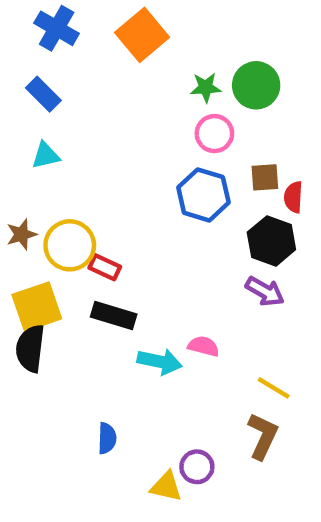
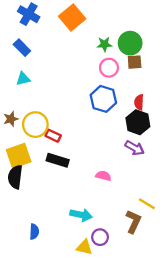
brown square: (265, 177) -> (135, 62), moved
red semicircle: (293, 197) -> (139, 102), moved
cyan arrow: (160, 362) -> (81, 215), moved
yellow line: (274, 388) -> (147, 204), moved
blue semicircle: (107, 438) -> (34, 232), moved

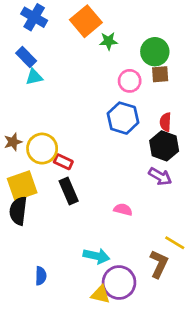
green star: (104, 44) -> (108, 41), moved
cyan triangle: (23, 79) -> (34, 77), moved
black rectangle: (58, 160) -> (69, 191), turned 50
purple circle: (100, 237) -> (119, 282), size x1.6

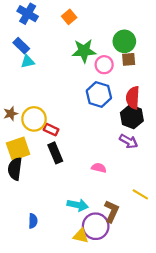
orange square: (86, 21) -> (69, 17), size x0.6
green star: (108, 41) -> (84, 51), moved, size x1.6
red semicircle: (165, 122) -> (133, 98), size x1.5
brown L-shape: (159, 264) -> (112, 211), moved

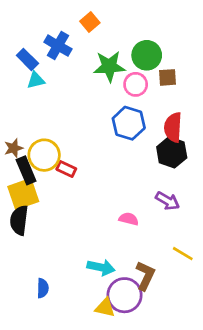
blue cross: (28, 14) -> (58, 46), moved
green circle: (124, 41) -> (147, 55), moved
purple arrow: (129, 141) -> (168, 201), moved
black rectangle: (55, 153) -> (26, 170), moved

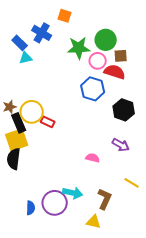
orange square: (90, 22) -> (65, 16), turned -32
red semicircle: (173, 127) -> (115, 72), moved, turned 105
purple circle: (125, 295) -> (55, 203), moved
yellow triangle: (105, 308) -> (94, 222), moved

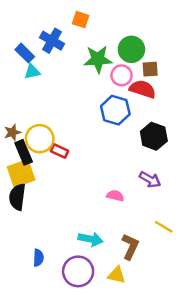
purple circle: (55, 203) -> (78, 271), moved

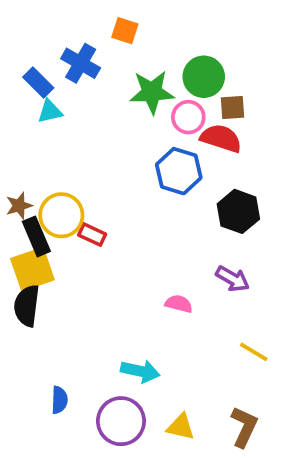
brown L-shape: (130, 247) -> (244, 427), moved

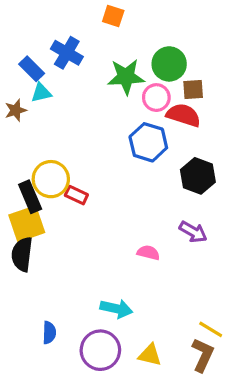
orange square: (125, 31) -> (113, 16), moved
brown star: (19, 206) -> (16, 110), moved
yellow line: (254, 352) -> (211, 329), moved

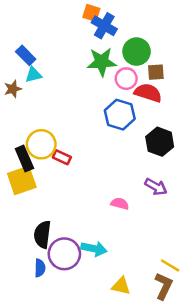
blue cross: (67, 53) -> (104, 26), moved
black semicircle: (22, 254) -> (42, 234), moved
purple circle: (100, 350) -> (64, 254), moved

